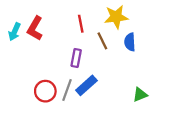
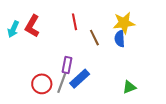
yellow star: (116, 17) -> (124, 23), moved
purple rectangle: (76, 58) -> (67, 65), moved

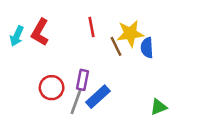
yellow star: (124, 23) -> (130, 33), moved
red circle: (42, 84) -> (52, 88), moved

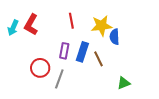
brown line: (116, 46) -> (98, 59), moved
purple rectangle: (82, 80) -> (64, 51), moved
blue rectangle: (98, 97) -> (82, 52), moved, turned -30

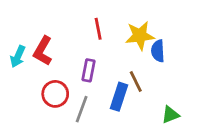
red L-shape: (31, 25) -> (43, 51), moved
cyan arrow: (13, 28) -> (18, 56), moved
blue rectangle: (82, 52) -> (119, 97), moved

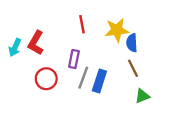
brown line: (136, 81) -> (133, 68), moved
gray line: (82, 109) -> (83, 78), moved

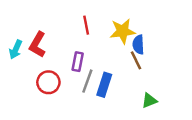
brown line: (133, 68) -> (136, 60), moved

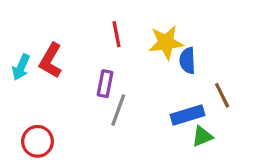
brown line: (136, 60) -> (222, 95), moved
red circle: (48, 82) -> (37, 141), moved
blue rectangle: (104, 85) -> (187, 115), moved, turned 55

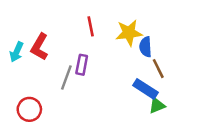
brown line: (222, 95) -> (158, 69), moved
gray line: (118, 110) -> (66, 77), moved
blue rectangle: (187, 115) -> (145, 89), turned 50

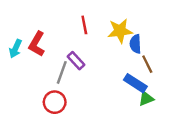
purple rectangle: (82, 65) -> (76, 61), turned -54
red circle: (29, 109) -> (55, 102), moved

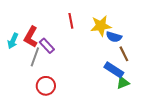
blue semicircle: (135, 44) -> (114, 37), turned -70
purple rectangle: (76, 61) -> (47, 46), moved
gray line: (62, 72) -> (35, 57), moved

